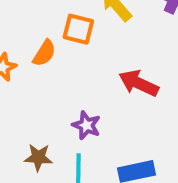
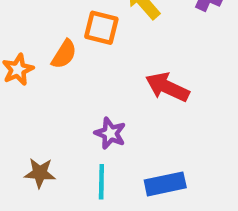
brown star: (38, 157) -> (40, 173), moved

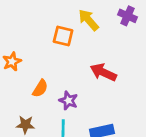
orange semicircle: (64, 54) -> (40, 88), moved

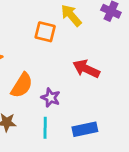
orange semicircle: (40, 88) -> (22, 85), size x1.4

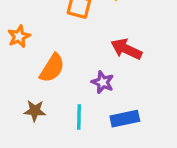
purple star: (51, 98) -> (103, 82), moved

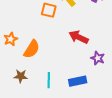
orange star: (19, 36) -> (11, 39), moved
purple star: (103, 82) -> (98, 58), moved

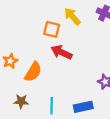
red arrow: (79, 37) -> (61, 52), moved

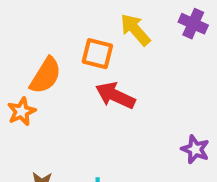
orange semicircle: (33, 72) -> (45, 76), moved

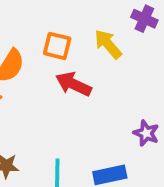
yellow arrow: (135, 30) -> (108, 44), moved

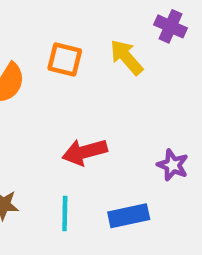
red arrow: (74, 84) -> (85, 152), moved, turned -40

